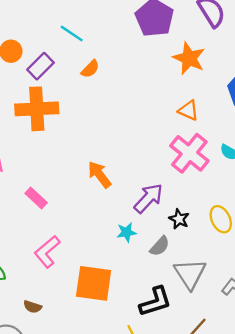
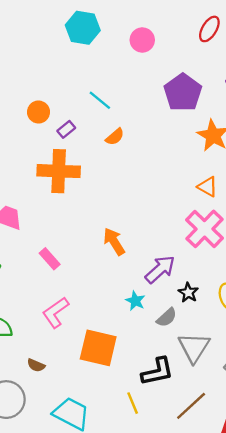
purple rectangle: (41, 66) -> (66, 129), size x0.7
cyan star: (127, 232) -> (135, 301), turned 30

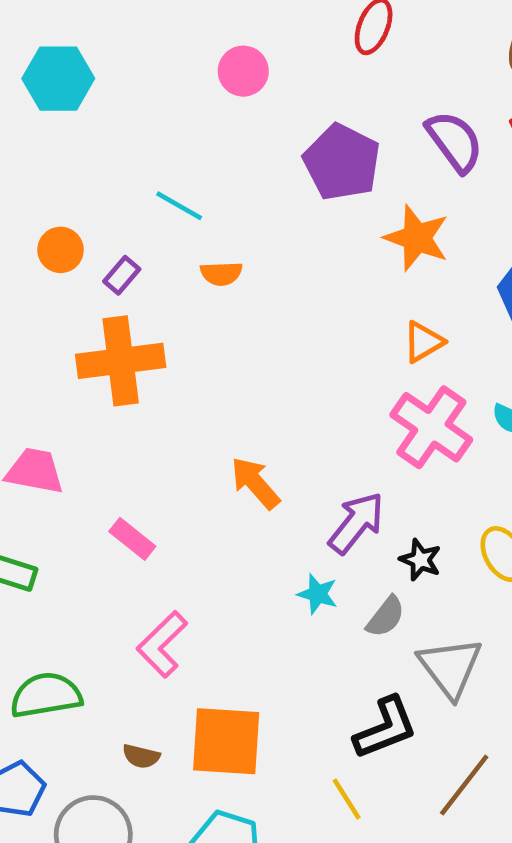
cyan hexagon: (83, 28) -> (58, 79), moved
orange semicircle: (115, 137) -> (221, 274), turned 48
orange triangle: (208, 187) -> (423, 342), turned -50
orange square: (98, 348) -> (226, 741), moved

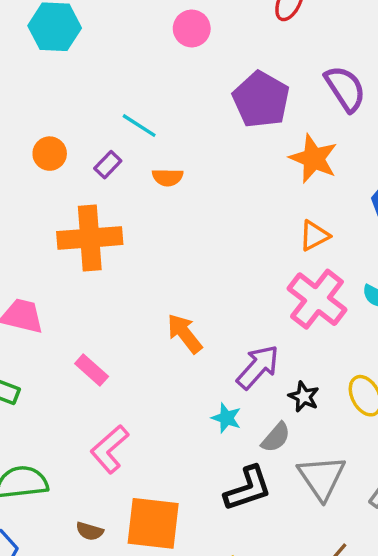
purple rectangle: (122, 275) -> (108, 165), moved
black L-shape: (385, 728) -> (248, 489), moved

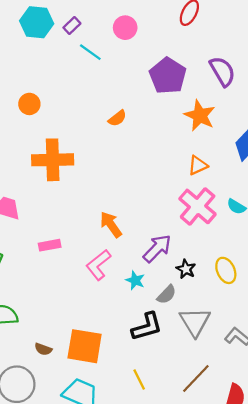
cyan line: (139, 126) -> (90, 52), moved
purple rectangle: (108, 165) -> (72, 26), moved
orange semicircle: (168, 177) -> (117, 118), moved, turned -42
pink rectangle: (92, 370) -> (50, 245), turned -55
pink L-shape: (109, 449) -> (98, 265), moved

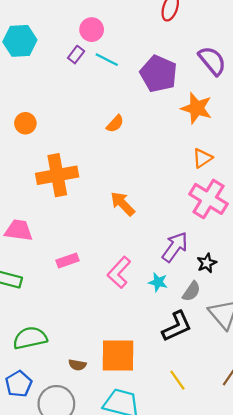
purple rectangle: (72, 26) -> (76, 55), moved
pink circle: (125, 28) -> (92, 30), moved
cyan line: (90, 52) -> (107, 60), moved
orange arrow: (111, 224) -> (123, 204), moved
black star: (186, 269) -> (207, 263), turned 30

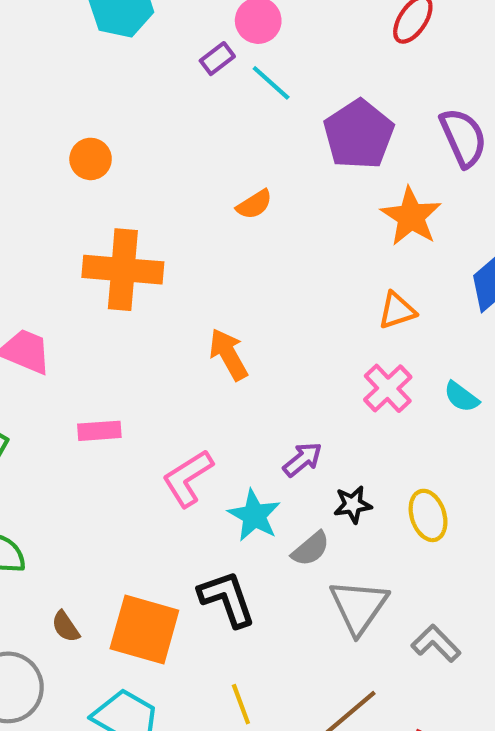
pink cross: (208, 199) -> (388, 388), size x0.7
purple arrow: (175, 247) -> (303, 459), size x0.7
cyan star: (158, 282) -> (254, 515), size x1.4
black L-shape: (177, 326) -> (227, 599), moved, turned -100
brown semicircle: (77, 365) -> (66, 627), turned 30

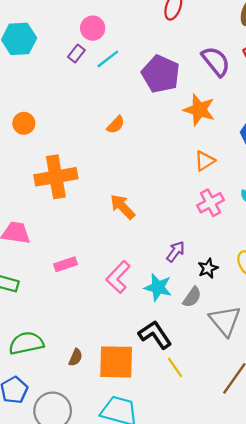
cyan line: (271, 83) -> (108, 59), turned -65
pink cross: (388, 388) -> (210, 203), turned 30
brown semicircle: (66, 627) -> (76, 357), moved, turned -108
yellow line: (241, 704) -> (175, 367), moved

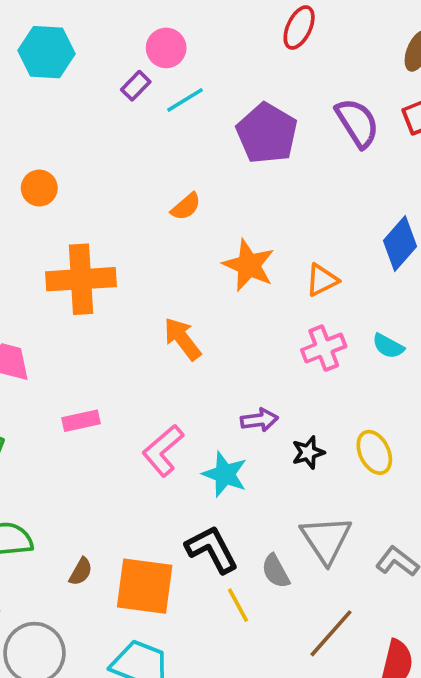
orange star: (199, 110) -> (249, 265), moved
purple arrow: (176, 252) -> (259, 420), turned 40
gray semicircle: (192, 297) -> (276, 571), moved, turned 110

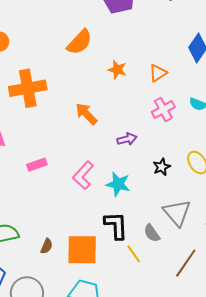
orange semicircle: (186, 207) -> (80, 42), size x1.6
orange star: (249, 265) -> (117, 70), size x0.7
purple arrow: (259, 420) -> (127, 139), moved
black L-shape: (212, 549) -> (116, 225), turned 32

